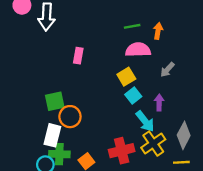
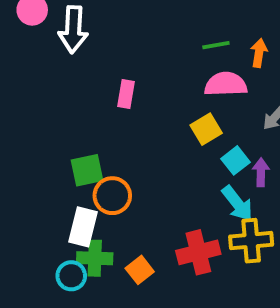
cyan square: (133, 95) -> (235, 160), moved
yellow cross: (153, 144) -> (251, 241), turned 30

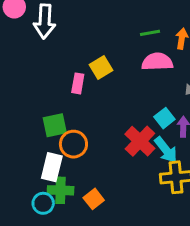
pink rectangle: (126, 94) -> (78, 83), moved
yellow square: (206, 129) -> (101, 68), moved
red cross: (198, 252) -> (140, 141), moved, turned -32

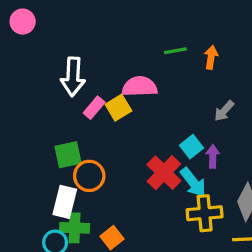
white arrow: (45, 21) -> (73, 77), moved
pink semicircle: (157, 62) -> (140, 87), moved
yellow square: (101, 68) -> (118, 108), moved
pink rectangle: (78, 83) -> (94, 108), turned 30

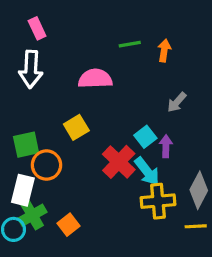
pink rectangle: (94, 108) -> (37, 28), moved, turned -65
yellow square: (118, 108) -> (76, 127), moved
green cross: (75, 228) -> (32, 215), turned -32

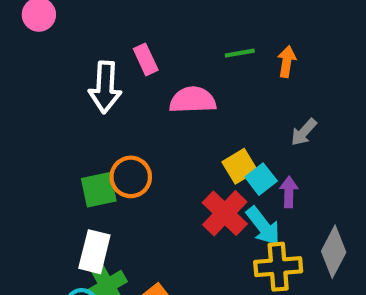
pink rectangle: (37, 28) -> (146, 59), moved
yellow square: (76, 127) -> (240, 166), moved
orange circle: (46, 165) -> (131, 177), moved

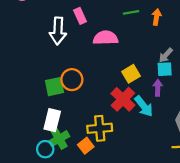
cyan square: (261, 179) -> (165, 69), moved, turned 35
yellow cross: (278, 267) -> (100, 128), moved

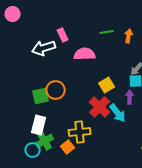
white arrow: (58, 31) -> (44, 48), turned 70

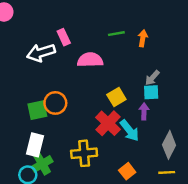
orange square: (68, 147) -> (127, 171), moved

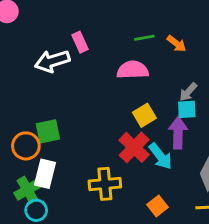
orange arrow: (143, 38) -> (177, 44), turned 119
pink semicircle: (90, 60) -> (133, 70), moved
orange circle: (55, 103) -> (26, 146), moved
purple arrow: (144, 111) -> (178, 133), size x1.5
green cross: (42, 164) -> (27, 190), moved

